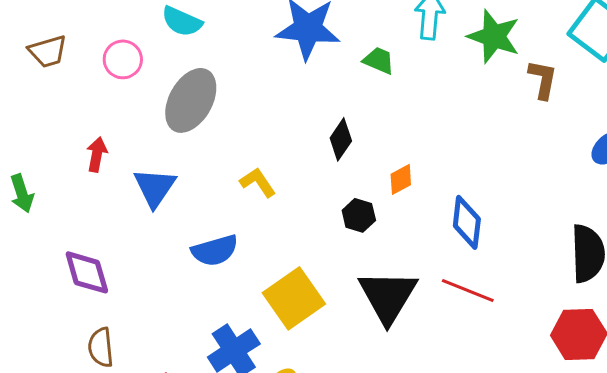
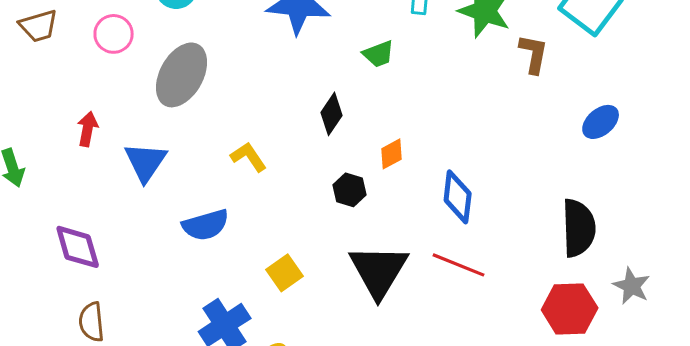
green trapezoid: (379, 60) -> (379, 54), moved, turned 136
yellow square: (294, 298) -> (285, 273), size x0.6

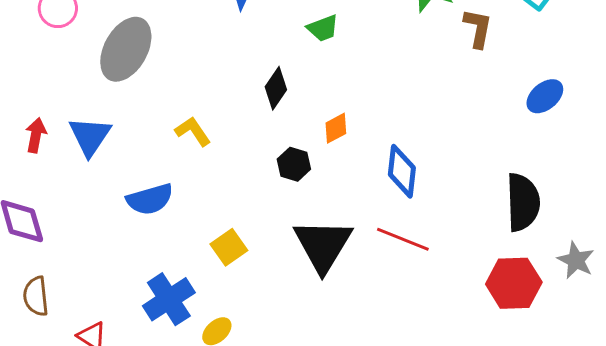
red arrow: (88, 129) -> (36, 135), moved

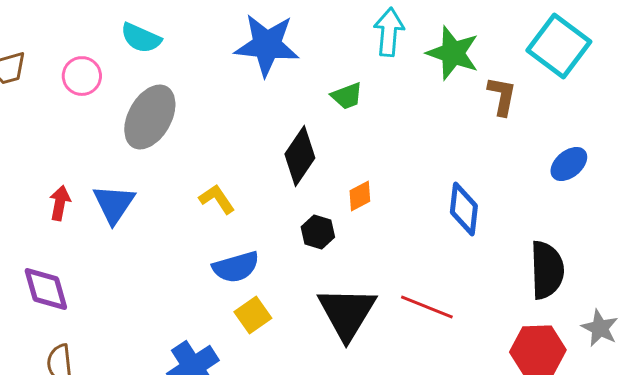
black diamond: (276, 88) -> (300, 156), size x1.4
blue diamond: (402, 171) -> (464, 209), moved
blue semicircle: (150, 199) -> (236, 267), moved

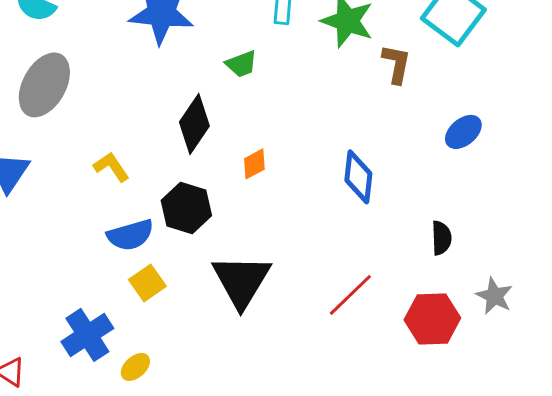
black hexagon: (318, 232) -> (186, 208), moved, size x1.5
black semicircle: (547, 270) -> (441, 238), size x0.6
red line: (427, 307) -> (350, 295), moved, turned -66

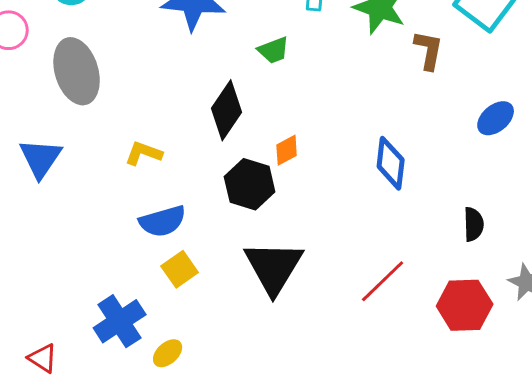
gray ellipse: (44, 85) -> (77, 71), turned -46
yellow L-shape: (111, 167) -> (144, 153), turned -36
black hexagon: (186, 208) -> (250, 184), moved

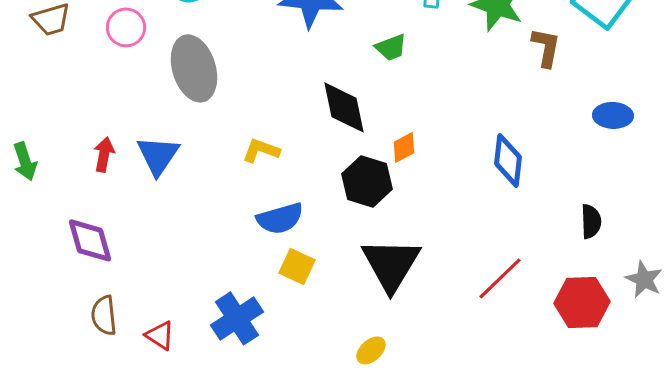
black diamond: (227, 110) -> (344, 107), turned -46
blue ellipse: (496, 118) -> (613, 115), turned 42
yellow square: (180, 269) -> (297, 266), turned -30
yellow ellipse: (168, 353) -> (371, 350), moved
red triangle: (43, 358) -> (160, 335), moved

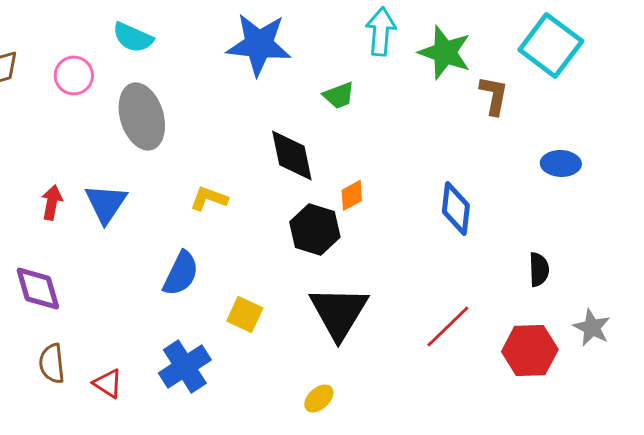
blue semicircle: (280, 218) -> (181, 273), moved, turned -48

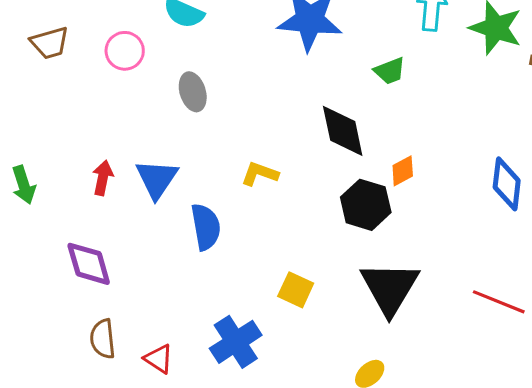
gray ellipse: (142, 116) -> (193, 92), size x0.6
blue semicircle: (181, 273) -> (206, 227), moved, turned -36
red line: (448, 326) -> (499, 302), turned 66

